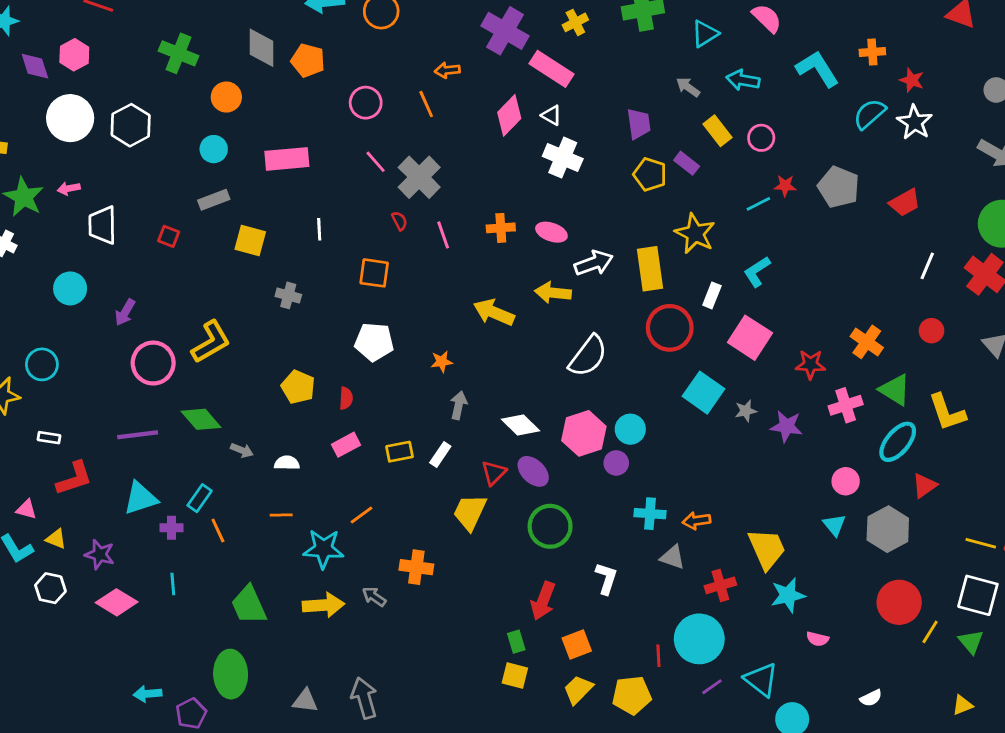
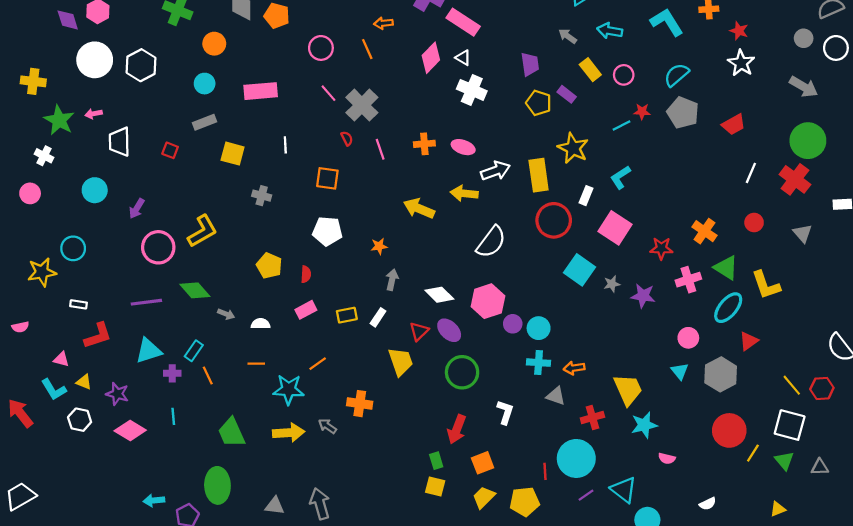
cyan semicircle: (870, 114) -> (676, 75), moved
cyan circle: (630, 429) -> (539, 328), moved
yellow trapezoid: (470, 512) -> (401, 361), turned 136
yellow line: (981, 543) -> (792, 385), turned 35

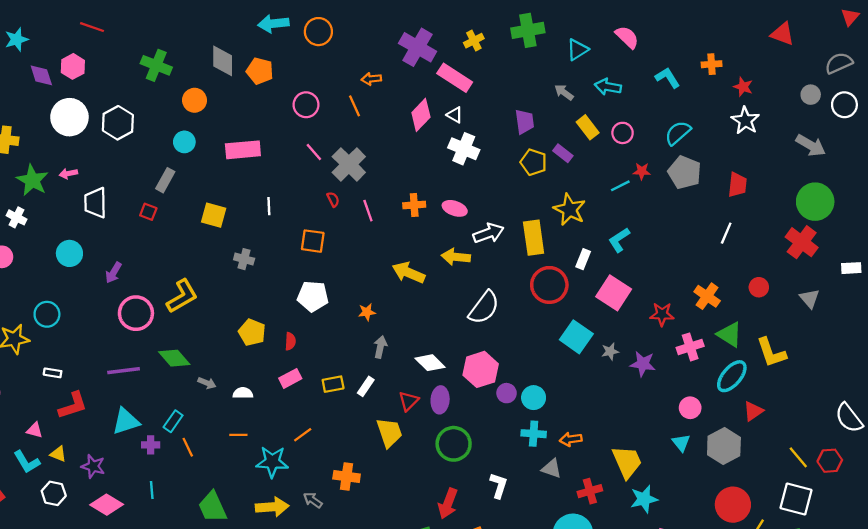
cyan L-shape: (667, 22) -> (668, 78), size x0.7
gray rectangle: (205, 122) -> (165, 180), moved, turned -40
red trapezoid: (734, 124) -> (737, 185), turned -55
white line: (751, 173) -> (726, 233), moved
purple ellipse: (449, 330) -> (440, 400), turned 50

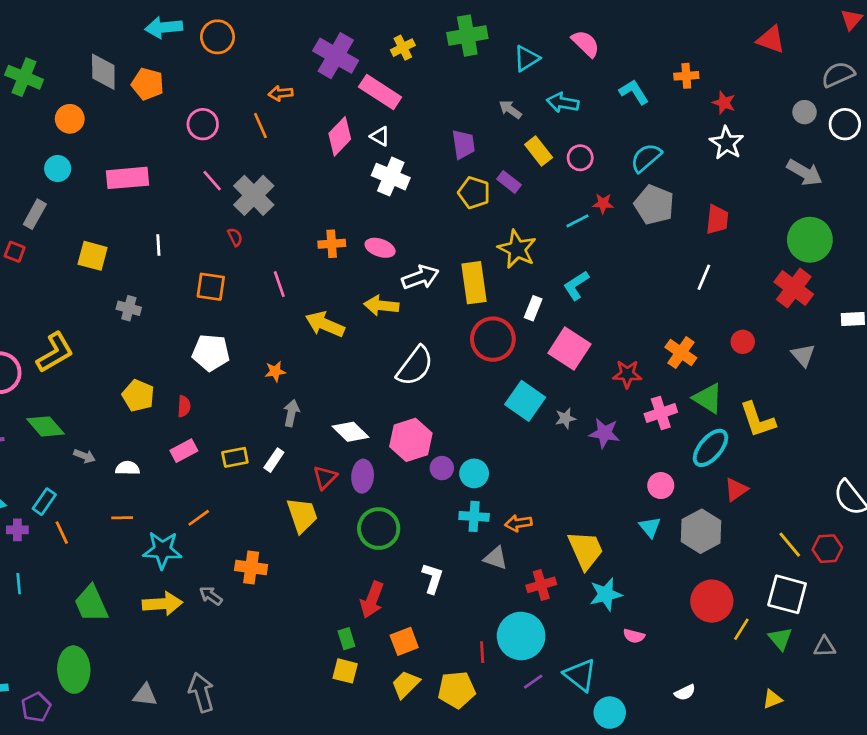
pink line: (368, 211) -> (279, 284), moved

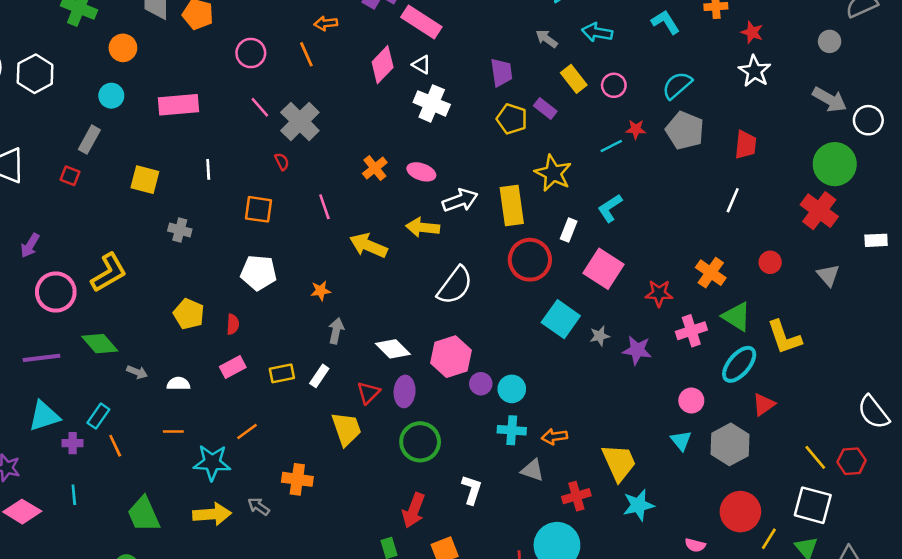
white circle: (845, 124) -> (868, 120), moved
orange cross: (332, 244) -> (375, 168), turned -35
pink semicircle: (634, 636) -> (695, 545), moved

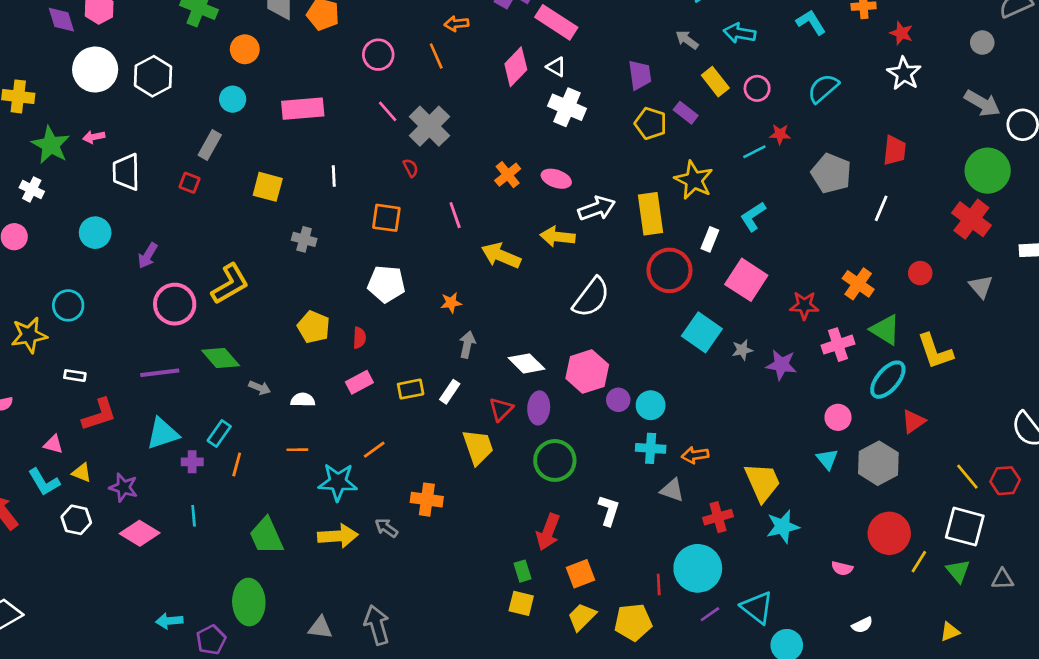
gray pentagon: (685, 131) -> (831, 173), moved
orange line: (115, 446) -> (237, 465), turned 40

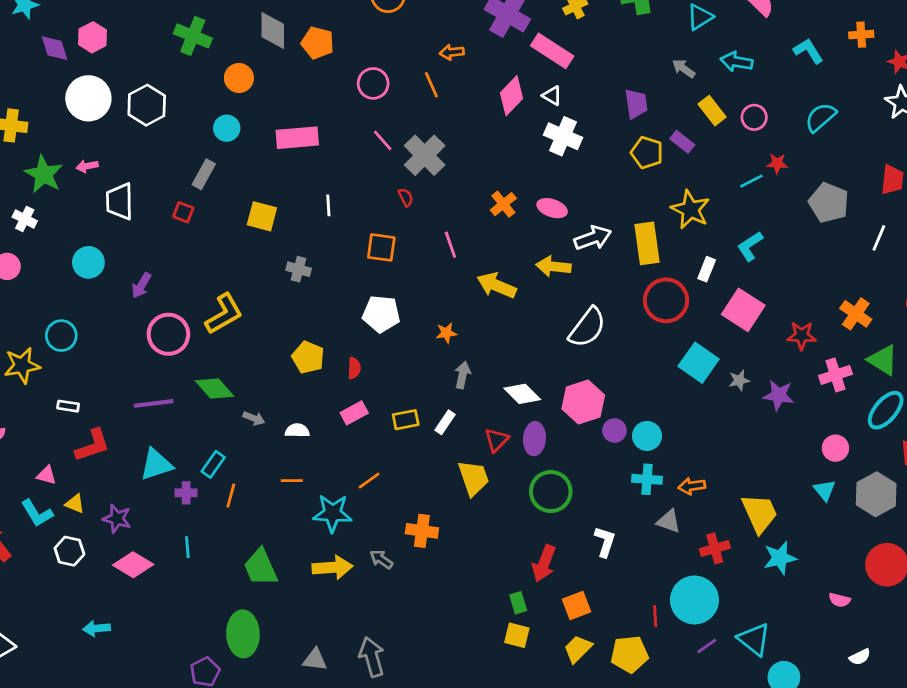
cyan arrow: (169, 621) -> (97, 628), moved

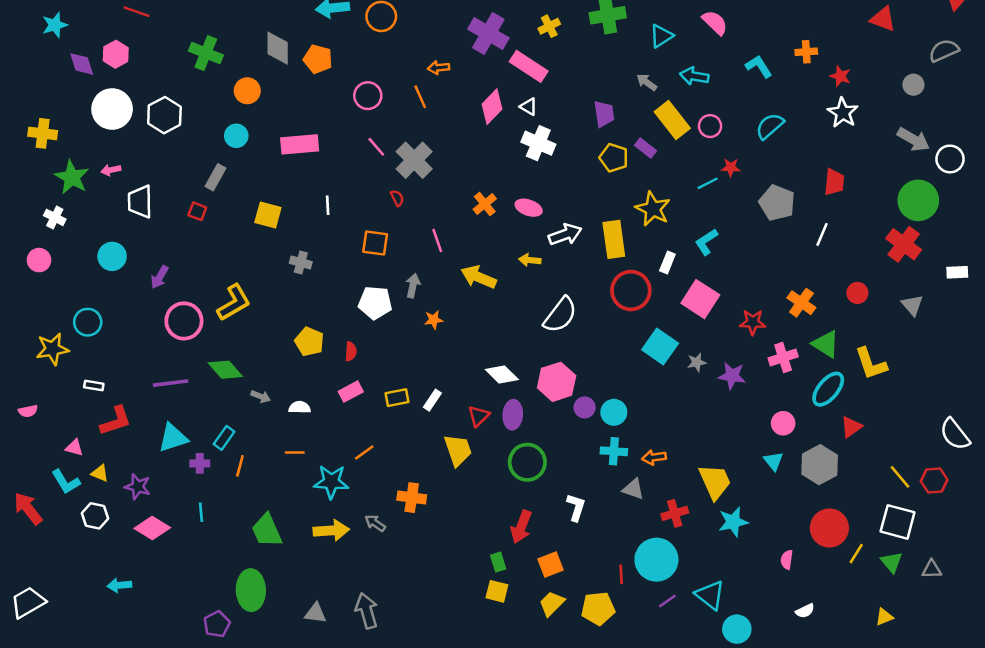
yellow rectangle: (712, 111) -> (672, 120), size x1.4
yellow arrow: (553, 266) -> (530, 260), size x0.7
gray arrow: (463, 375) -> (413, 286), moved
pink semicircle: (840, 600) -> (787, 560), turned 84

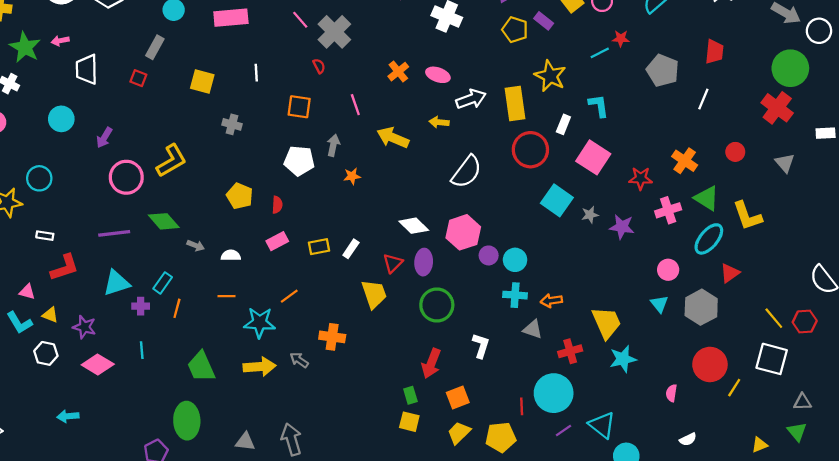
cyan L-shape: (706, 242) -> (599, 106), turned 115
green triangle: (892, 562) -> (797, 432), moved

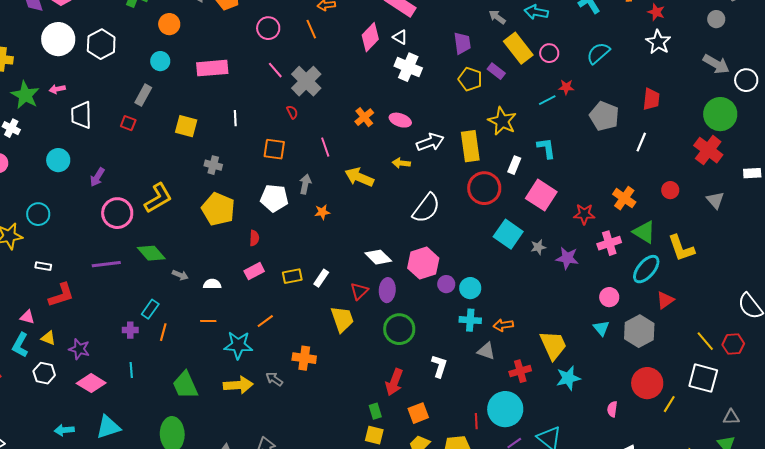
yellow pentagon: (240, 196) -> (218, 209), moved, size x1.4
cyan triangle: (116, 283) -> (108, 427), moved
cyan L-shape: (19, 323) -> (20, 345), turned 60

